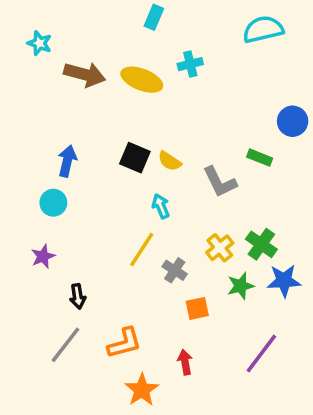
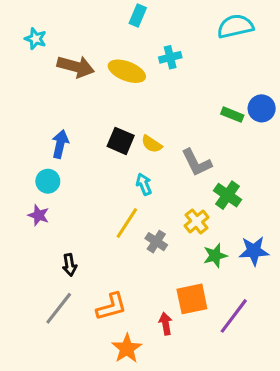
green rectangle: (260, 158) -> (232, 115), moved
green cross: (261, 244) -> (228, 195), moved
purple star: (43, 256) -> (39, 215), moved, turned -30
orange square: (197, 308) -> (192, 299), moved, size x1.5

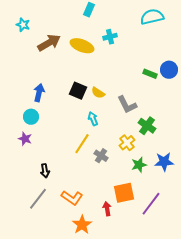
brown arrow: (76, 67) -> (49, 43), turned -45
orange L-shape: (111, 307) -> (72, 198), turned 50

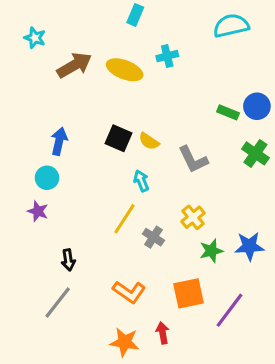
green cross: (147, 126) -> (255, 153), moved
orange L-shape: (72, 198) -> (129, 292), moved
red arrow: (107, 209) -> (163, 333), moved
orange star: (82, 225) -> (125, 342), turned -30

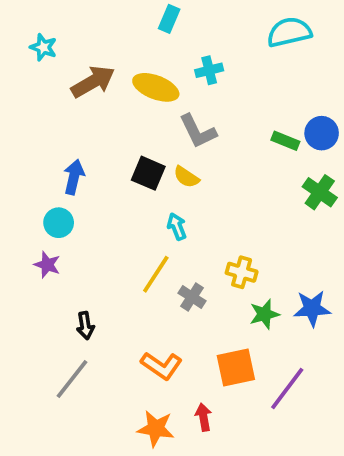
gray L-shape: (193, 160) -> (198, 131), moved
yellow cross: (193, 217) -> (242, 272), turned -35

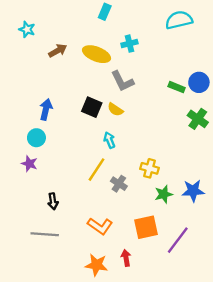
brown arrow: (93, 82) -> (58, 51), size x0.7
gray line: (72, 379) -> (45, 234), turned 56

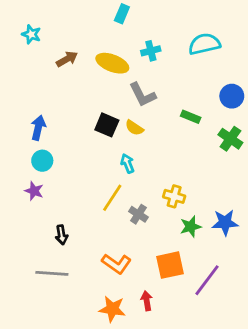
cyan semicircle: (179, 20) -> (204, 44), moved
green rectangle: (177, 87) -> (191, 117), moved
blue arrow: (46, 109) -> (38, 128), moved

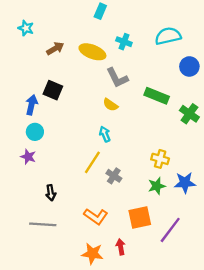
cyan cross: (151, 51) -> (124, 42), turned 35
blue circle: (232, 96) -> (189, 66), moved
green rectangle: (191, 117) -> (157, 96), size x1.5
black square: (107, 125) -> (53, 90), moved
yellow cross: (174, 196) -> (160, 159), moved

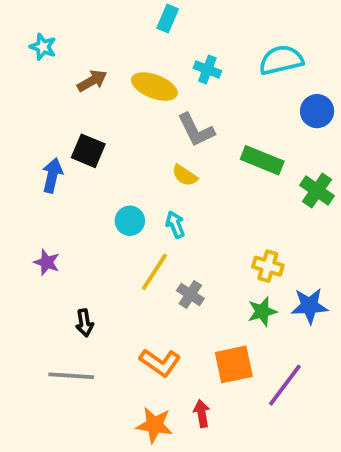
cyan circle: (35, 132) -> (130, 221), moved

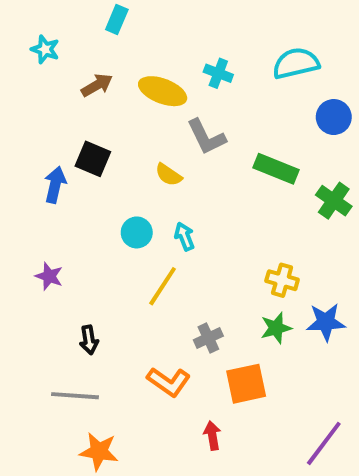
cyan rectangle: (168, 18) -> (117, 19), moved
yellow semicircle: (185, 175) -> (169, 175), moved
gray cross: (190, 294) -> (208, 338), moved, turned 32
purple line: (285, 385) -> (324, 443), moved
orange star: (154, 425) -> (99, 451), moved

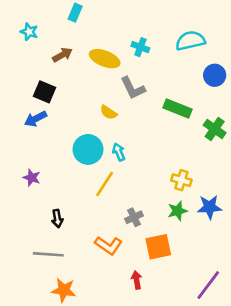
black square: (93, 159) -> (45, 92), moved
blue arrow: (55, 185) -> (36, 119), turned -130
cyan circle: (137, 232) -> (88, 149), size x1.5

